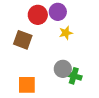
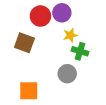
green cross: (74, 76) -> (80, 51), moved

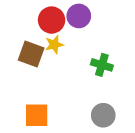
yellow star: (70, 35) -> (54, 45), moved
gray circle: (67, 74) -> (103, 115), moved

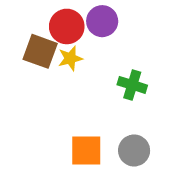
brown square: (31, 54) -> (40, 51), moved
orange square: (37, 115) -> (86, 150), moved

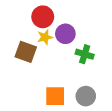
purple circle: (102, 21) -> (65, 34), moved
brown square: (40, 51) -> (26, 52), moved

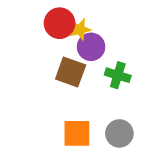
yellow star: (45, 37) -> (80, 30), moved
brown square: (26, 52) -> (71, 72), moved

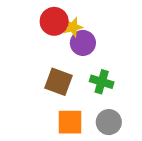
brown square: (71, 72) -> (58, 82), moved
green cross: (118, 75) -> (102, 82), moved

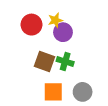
red circle: (54, 21) -> (31, 25), moved
green cross: (102, 82) -> (65, 62), moved

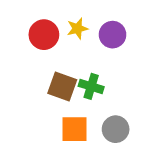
purple circle: (63, 32) -> (113, 35), moved

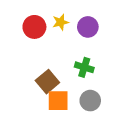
brown square: (62, 86) -> (47, 82), moved, turned 30
green cross: (91, 86) -> (84, 67), moved

